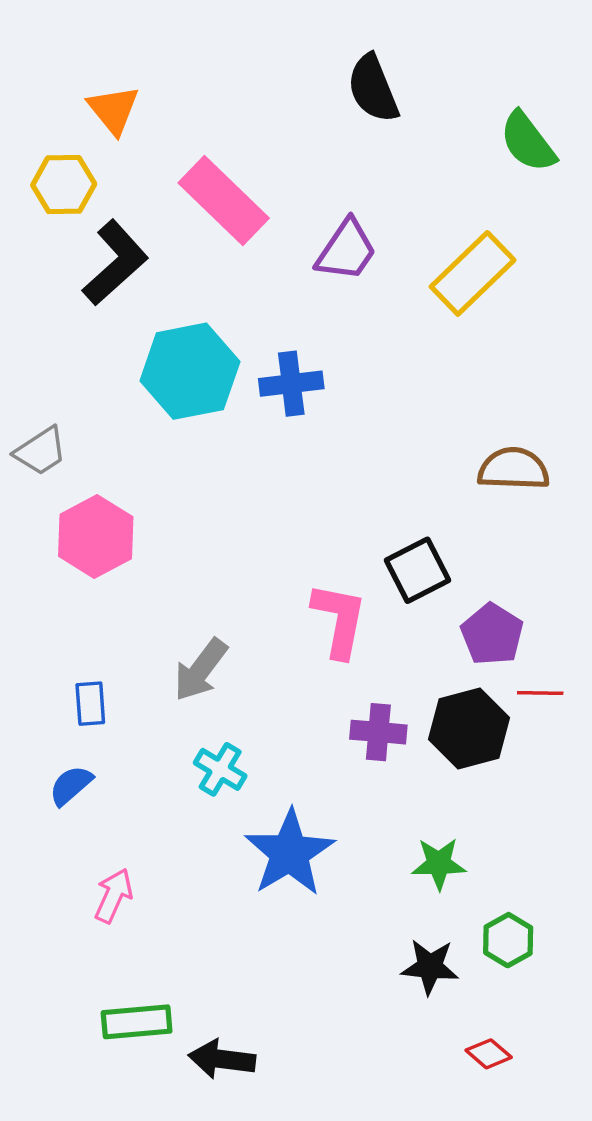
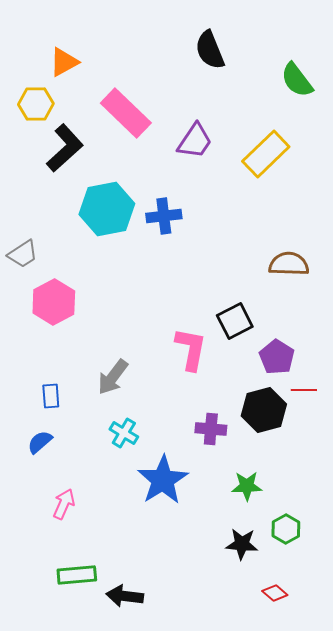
orange triangle: (113, 110) -> (64, 62), turned 40
purple cross: (378, 732) -> (211, 429), moved

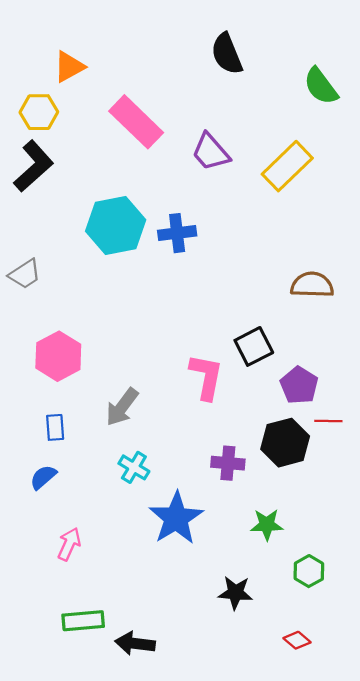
purple trapezoid: (195, 141) -> (211, 152), turned 105
black L-shape: (65, 148) -> (33, 166), moved
pink hexagon: (54, 302) -> (58, 356), moved
black star: (242, 544) -> (235, 593), moved

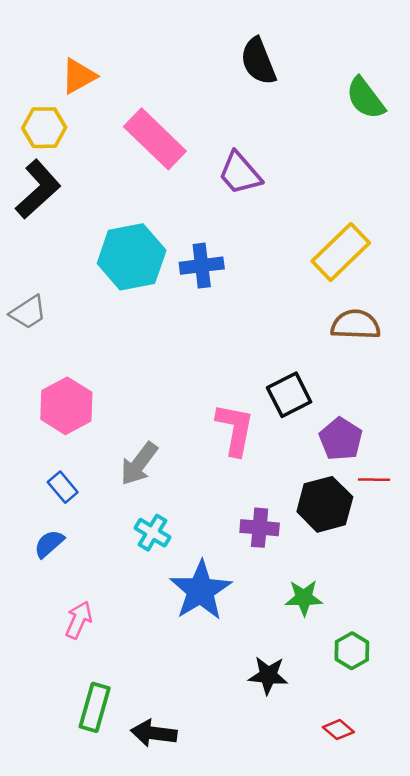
yellow rectangle: (287, 166) -> (341, 252), moved
blue rectangle: (55, 427) -> (63, 487), turned -36
green rectangle: (83, 621) -> (95, 707), turned -69

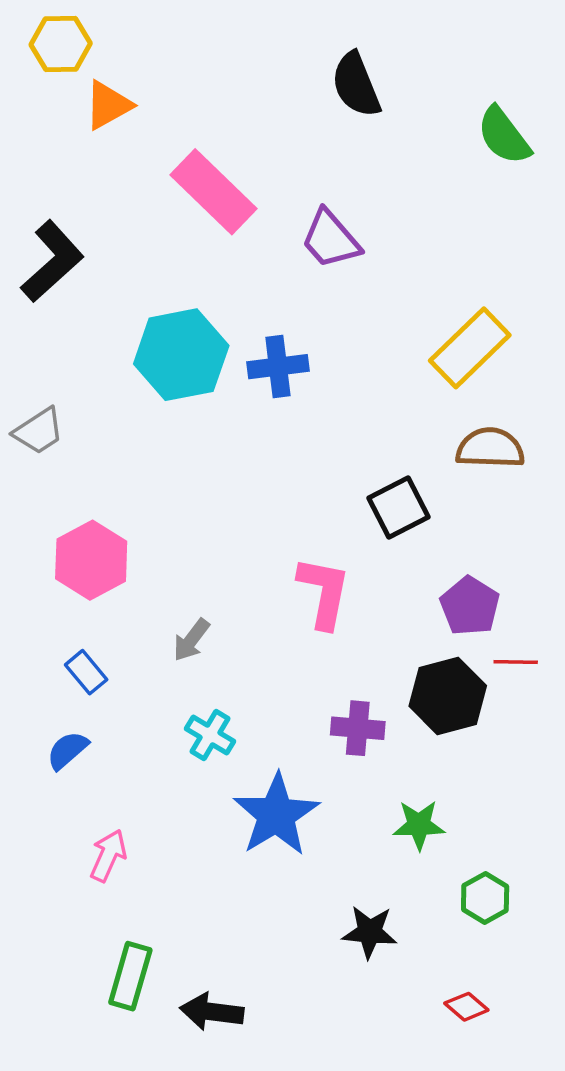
yellow hexagon: (44, 128) -> (61, 44), moved
black square: (289, 395) -> (399, 507), moved
gray arrow: (139, 464) -> (191, 640), size x0.7

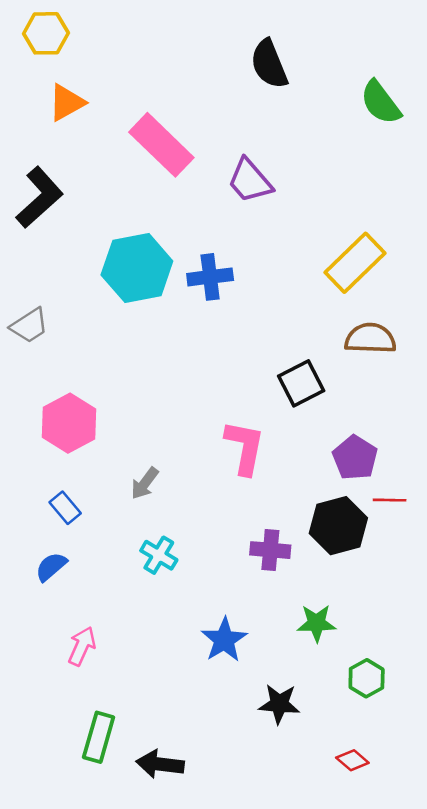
orange triangle: (108, 105) -> (66, 103), moved
blue star: (276, 815) -> (224, 640), moved, size x0.7

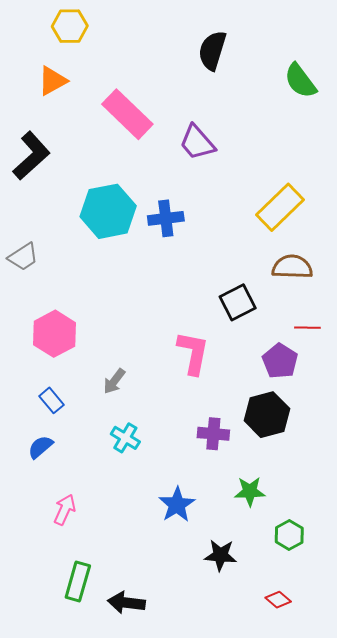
yellow hexagon: (46, 33) -> (70, 26), moved
black semicircle: (269, 64) -> (212, 50), turned 39
red line: (390, 500) -> (307, 328), moved

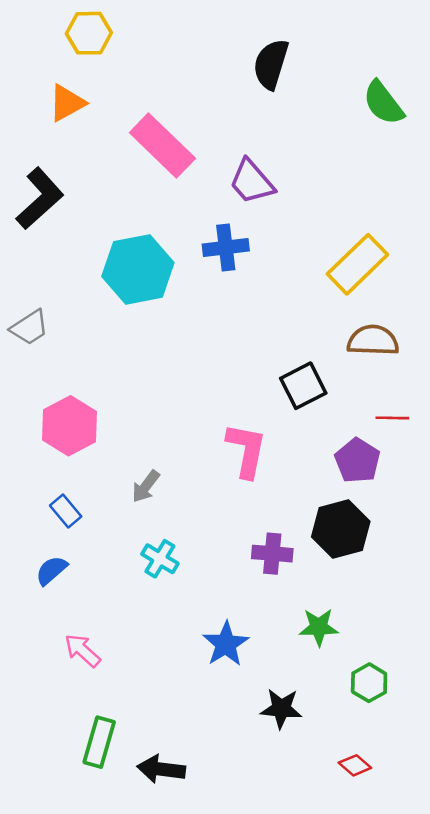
blue cross: (166, 218) -> (226, 248), moved
pink arrow: (65, 510) -> (82, 650), turned -72

